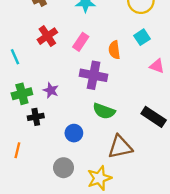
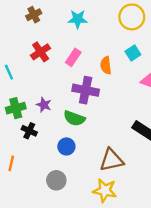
green semicircle: (104, 111) -> (74, 118), moved
black cross: (36, 117) -> (29, 131), turned 35
yellow star: (99, 178) -> (105, 190), moved, turned 30

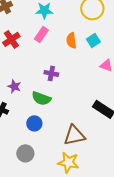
pink rectangle: (73, 57) -> (41, 34), moved
orange semicircle: (106, 65) -> (71, 40), moved
purple cross: (86, 90) -> (51, 73), size x0.6

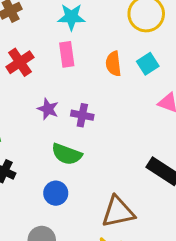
pink rectangle: (41, 34) -> (67, 54), turned -42
purple star: (14, 86) -> (48, 109), moved

